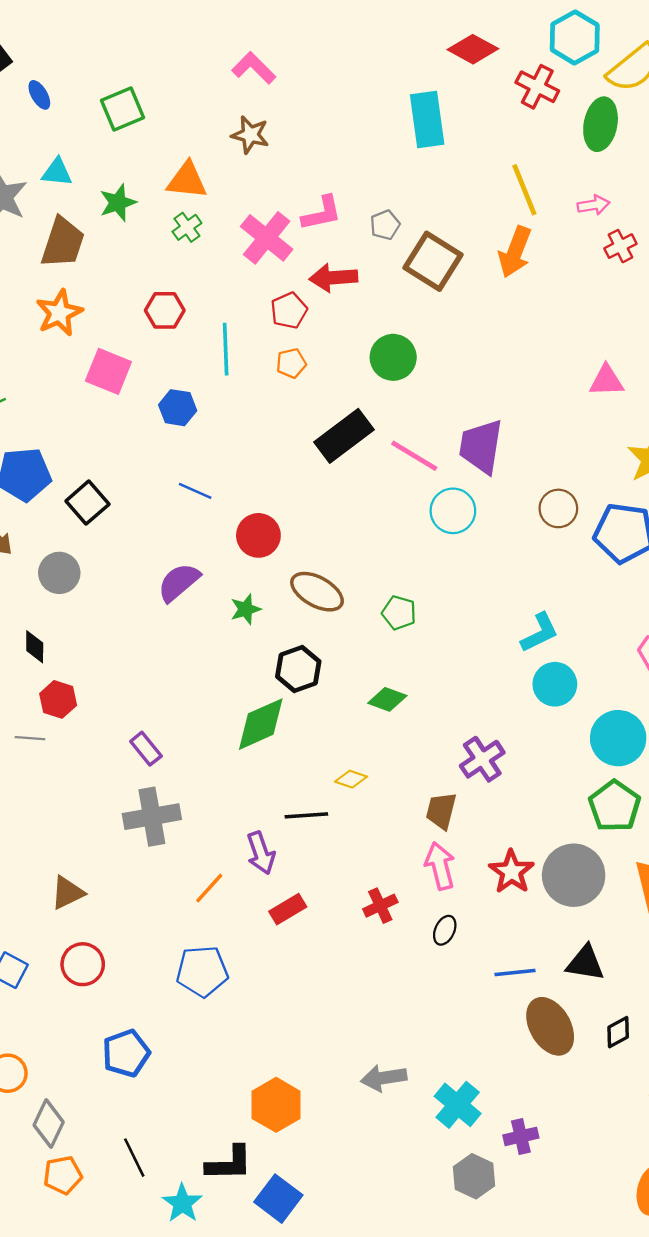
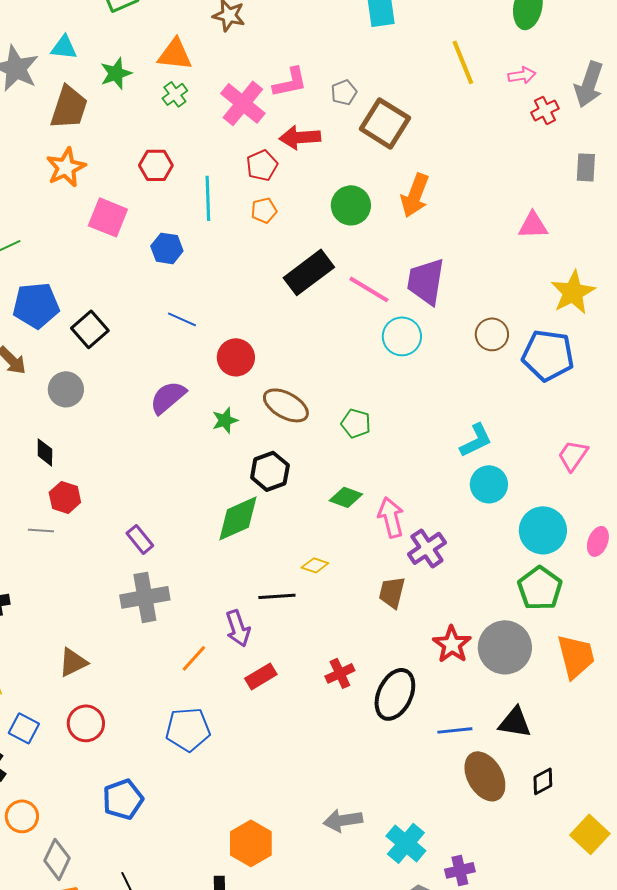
orange arrow: (515, 252) -> (415, 195), moved
pink arrow: (440, 866) -> (391, 517), moved
black ellipse: (445, 930) -> (395, 694), size x2.0

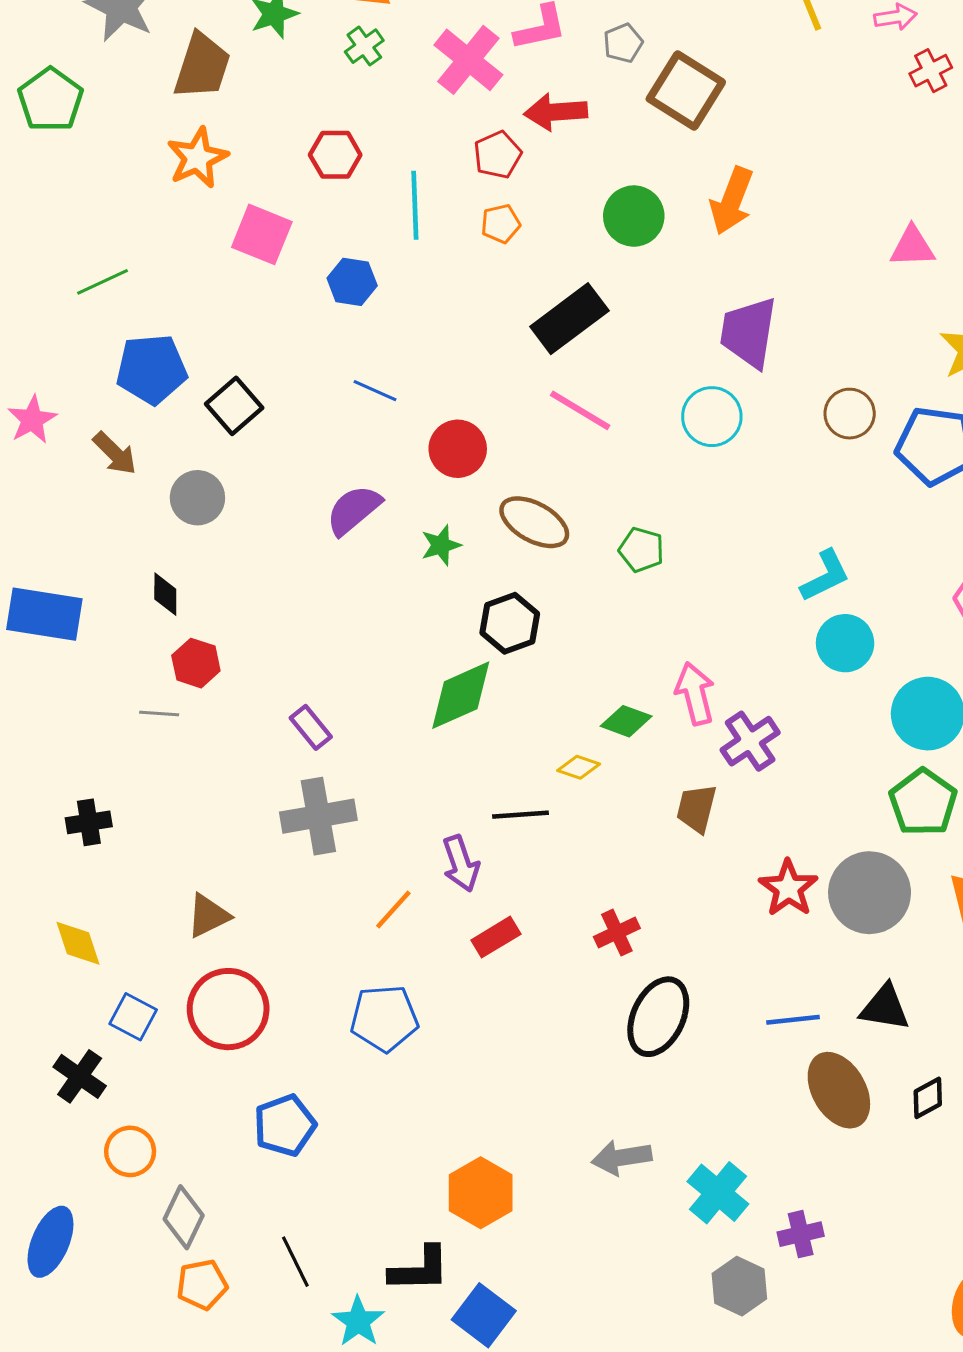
pink line: (369, 289) -> (580, 410), moved
green diamond: (346, 497) -> (626, 721), moved
black ellipse: (395, 694) -> (658, 1017), moved
red circle: (86, 723) -> (228, 1009), size x1.4

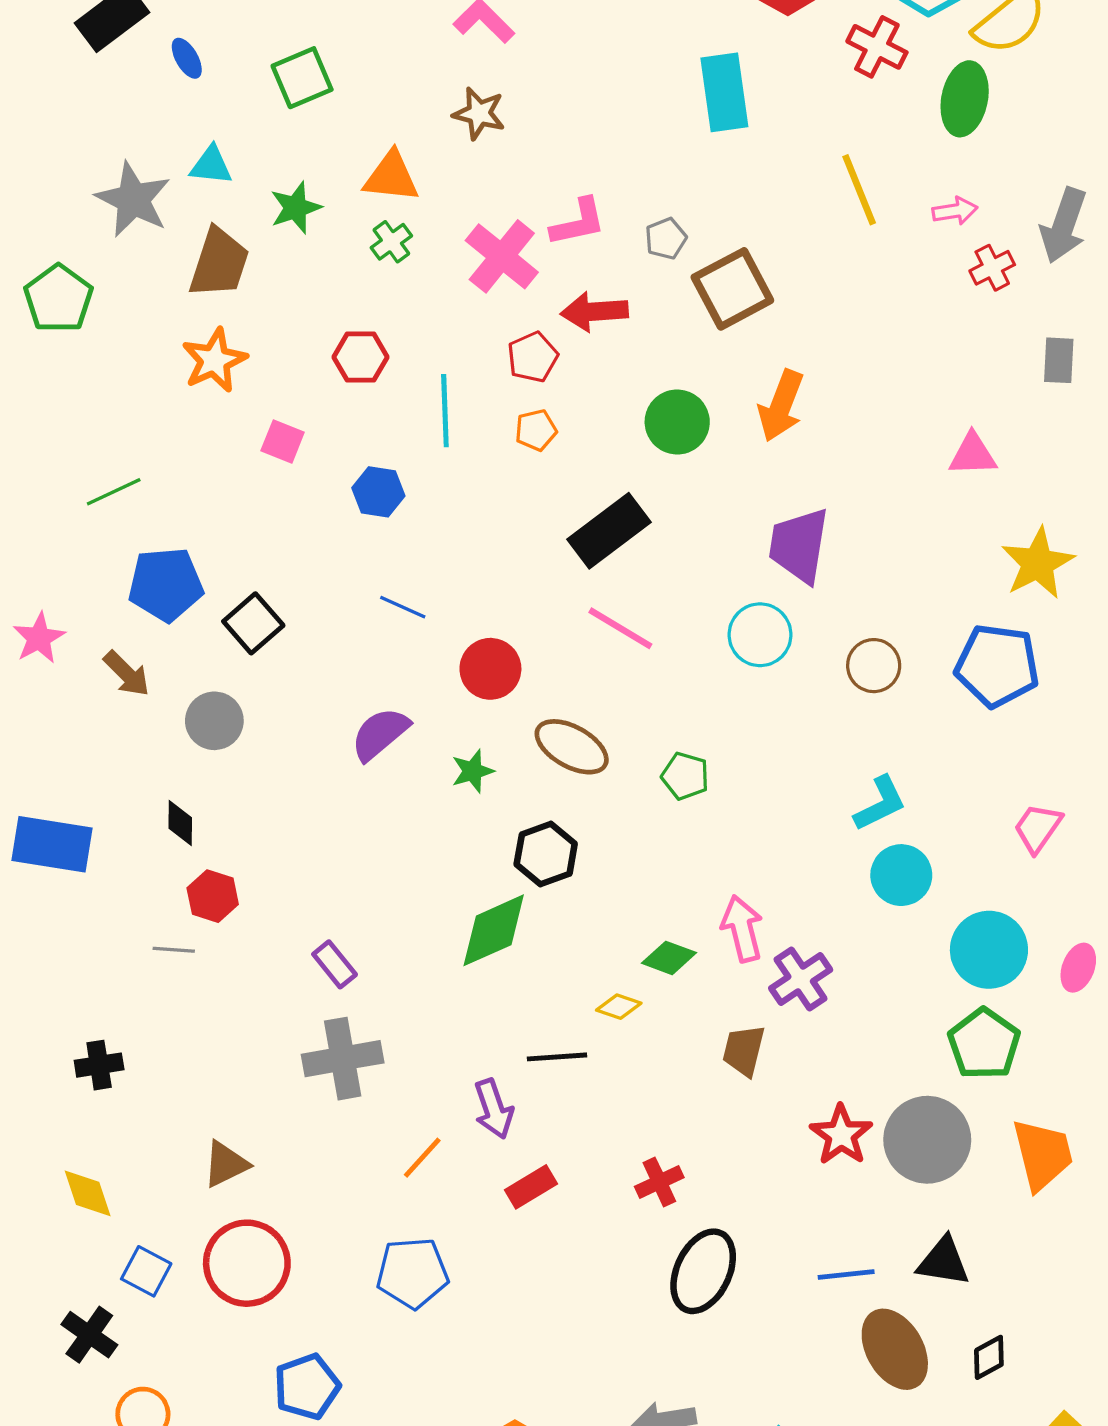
brown square: (686, 91) -> (732, 289), turned 30
pink square: (262, 234) -> (283, 441), size x0.7
brown circle: (850, 414) -> (874, 666), moved

